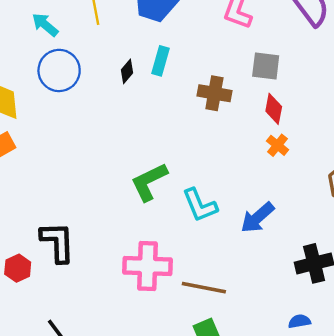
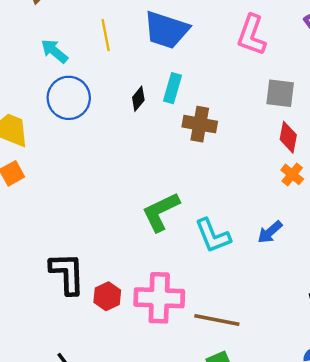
brown cross: (214, 93) -> (200, 124), moved
blue arrow: (257, 218) -> (270, 232), moved, size x0.7
red hexagon: (18, 268) -> (107, 296), moved

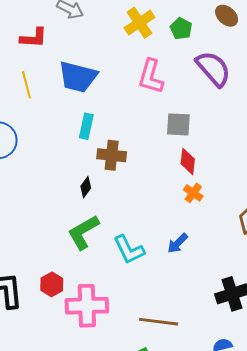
black diamond: (138, 99) -> (86, 187), moved
red hexagon: (107, 296) -> (52, 284), moved
brown line: (217, 320) -> (159, 322), moved

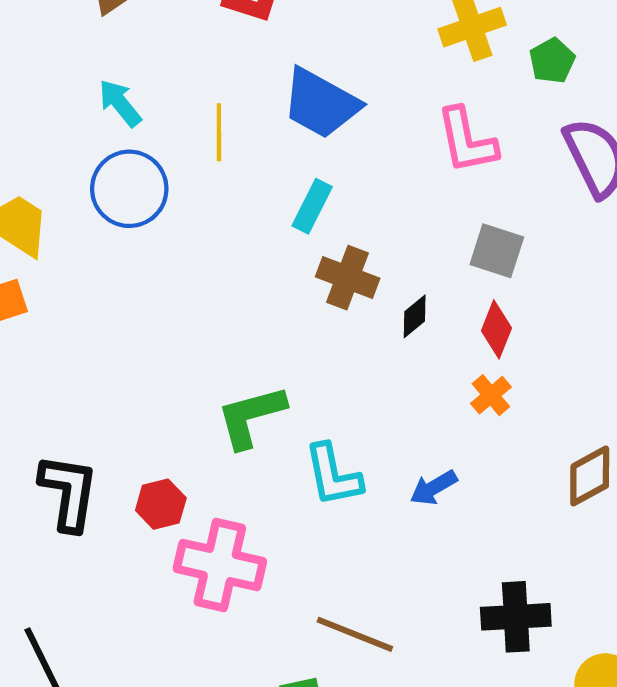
pink L-shape: (151, 76) -> (467, 141), turned -42
yellow line: (26, 85) -> (219, 132), moved
black diamond: (86, 187) -> (415, 316), moved

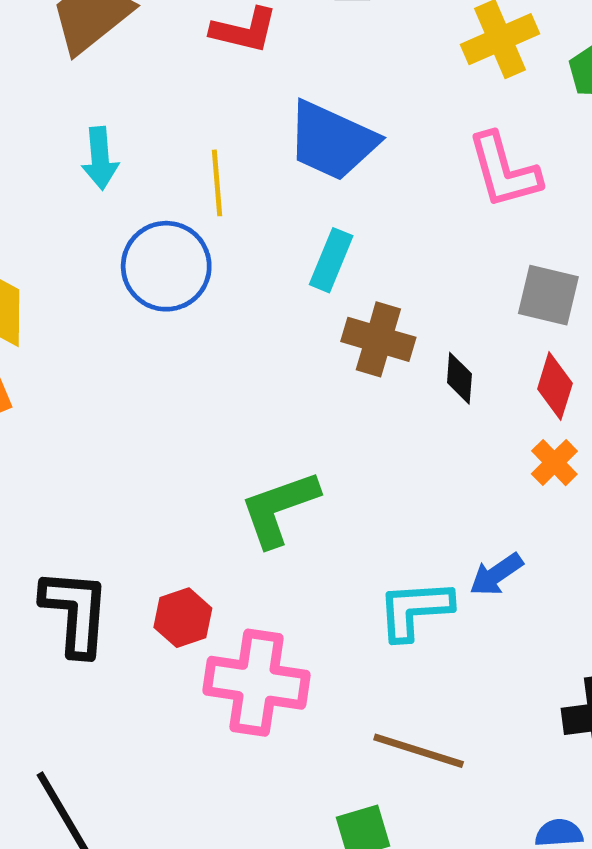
cyan arrow: (120, 103) -> (100, 158), turned -141
blue circle: (129, 189) -> (166, 266), moved
black diamond: (415, 316) -> (459, 378), turned -42
cyan L-shape: (333, 475) -> (415, 610), moved, turned 102

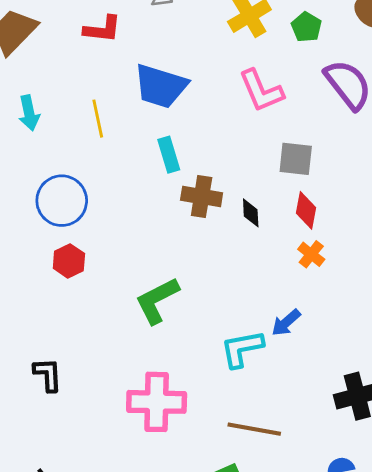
cyan rectangle: (331, 260) -> (169, 155), turned -32
blue circle: (166, 266) -> (62, 201), moved
black L-shape: (75, 612) -> (48, 375), size x0.7
red hexagon: (183, 618) -> (69, 261), moved

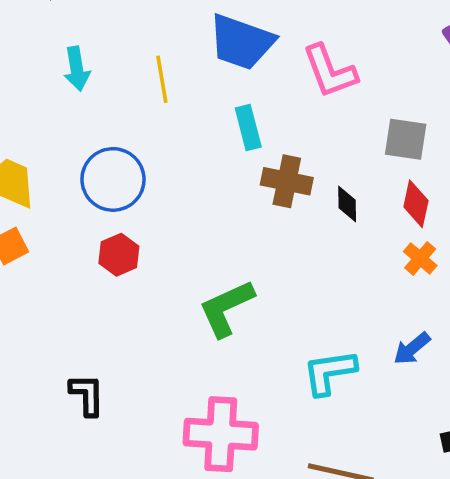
pink L-shape: (261, 91) -> (330, 71), moved
blue arrow: (286, 323) -> (412, 349), moved

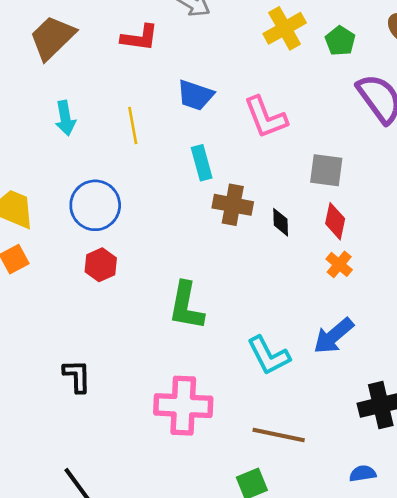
blue trapezoid: (241, 42) -> (195, 95), size x0.7
green L-shape: (226, 308) -> (186, 306), turned -54
blue arrow: (412, 349) -> (333, 336), size x1.4
cyan L-shape: (329, 372) -> (269, 355), turned -108

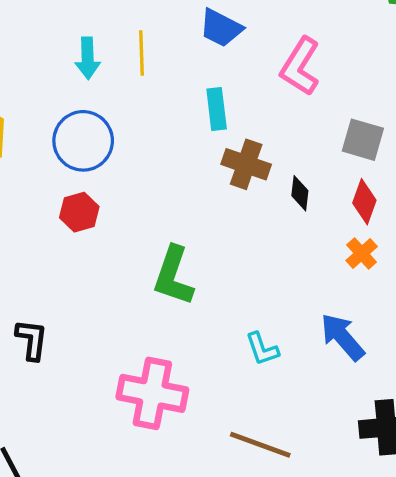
pink L-shape: (266, 117) -> (300, 66), turned 45
cyan arrow: (65, 118) -> (88, 58), moved
blue arrow: (333, 336) -> (342, 337), turned 81
cyan L-shape: (269, 355) -> (262, 349), size x0.7

